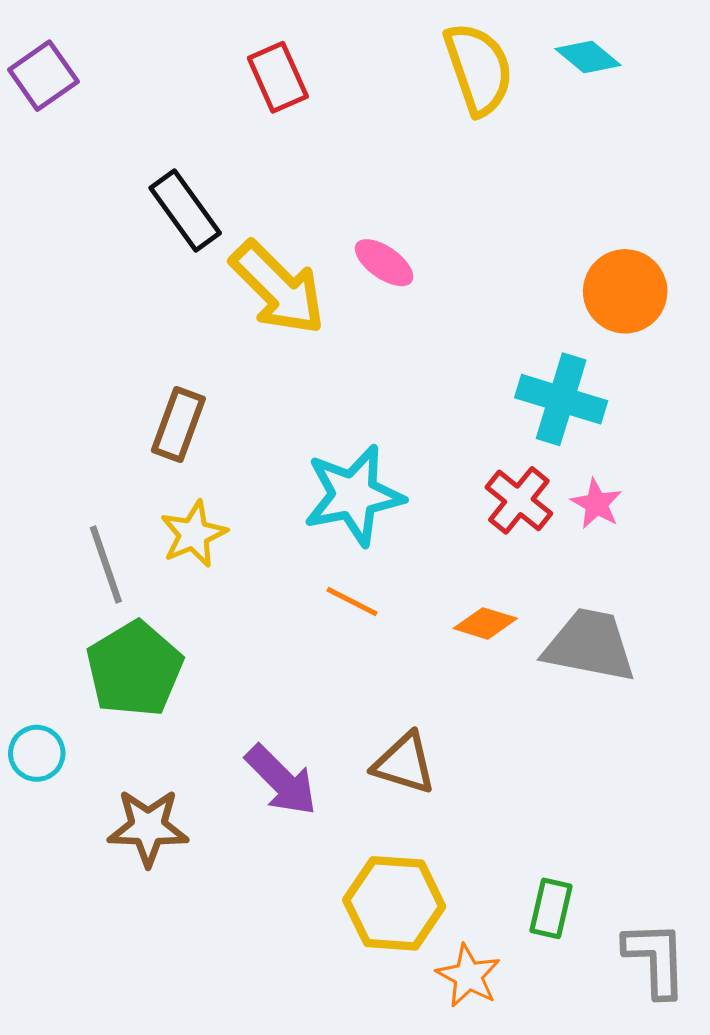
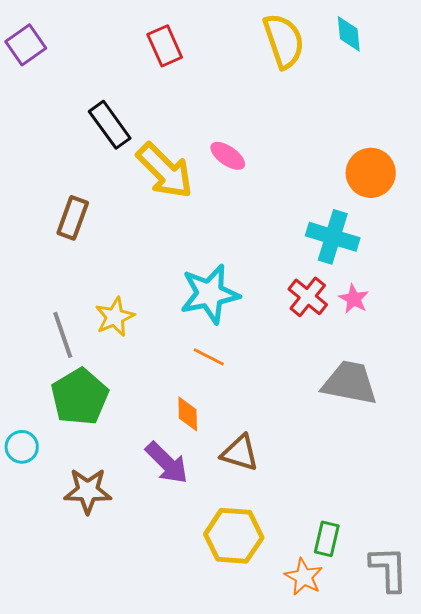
cyan diamond: (588, 57) -> (349, 34), turned 45
brown rectangle: (178, 425) -> (73, 218), moved
orange diamond: (485, 623) -> (188, 414), moved, turned 72
orange star: (468, 976) -> (304, 577), moved

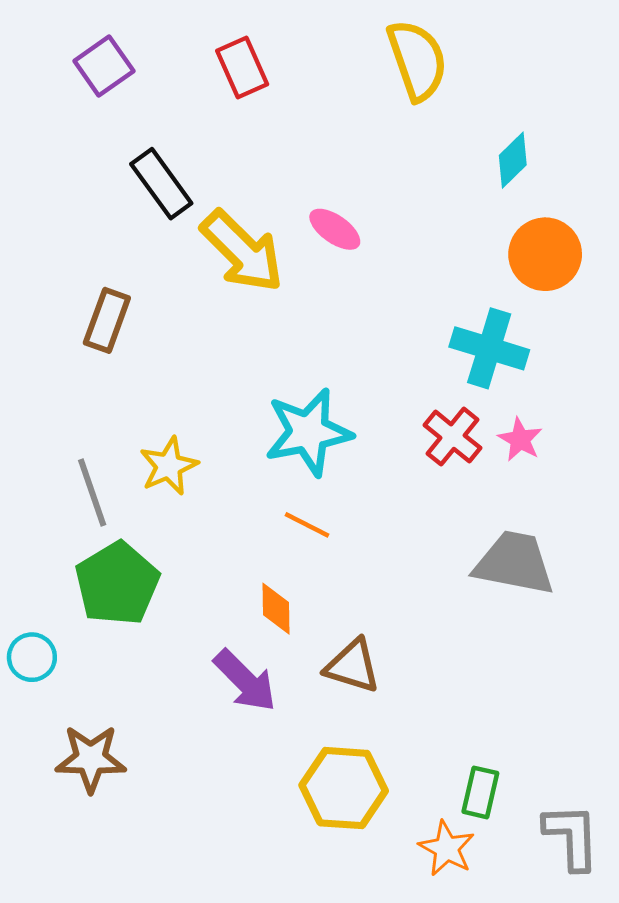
cyan diamond: (349, 34) -> (513, 160), moved, turned 51
purple square: (26, 45) -> (104, 66), moved
brown star: (88, 491) -> (91, 759), moved

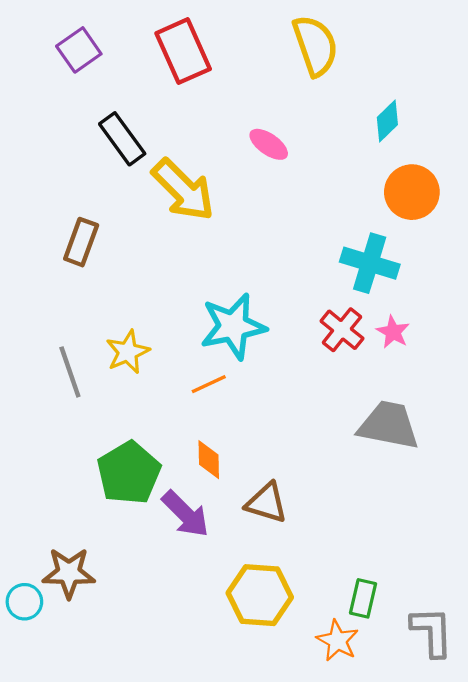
red rectangle: (242, 67) -> (183, 51), size x1.4
pink ellipse: (335, 229) -> (269, 144), moved
orange line: (307, 525) -> (209, 384), moved, turned -52
green pentagon: (117, 584) -> (129, 473), moved
cyan circle: (32, 657) -> (24, 602), moved

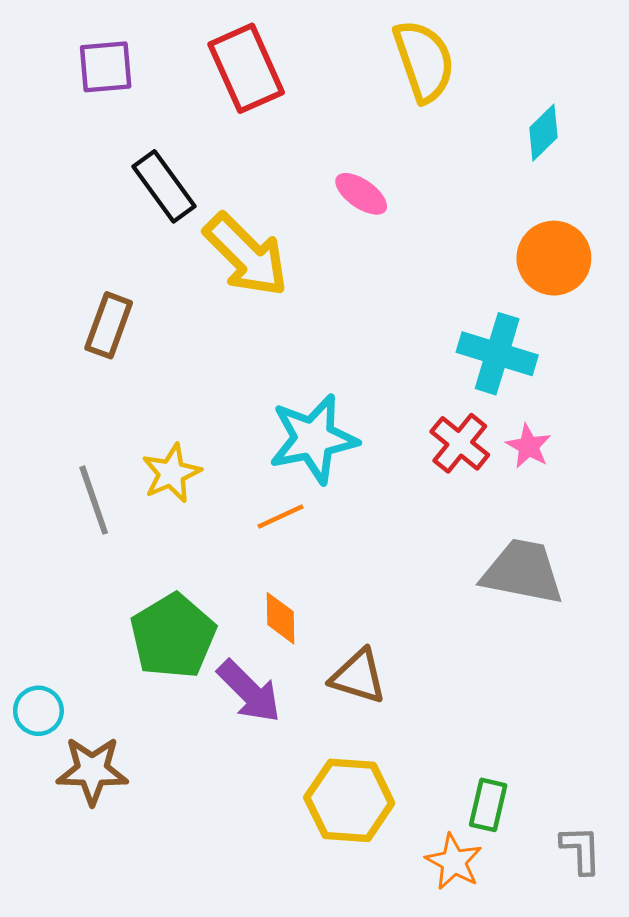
purple square: (79, 50) -> (106, 67), turned 30
cyan diamond: (387, 121) -> (543, 133), moved
cyan circle: (24, 602) -> (38, 711), moved
gray L-shape: (432, 632) -> (581, 850), size x0.7

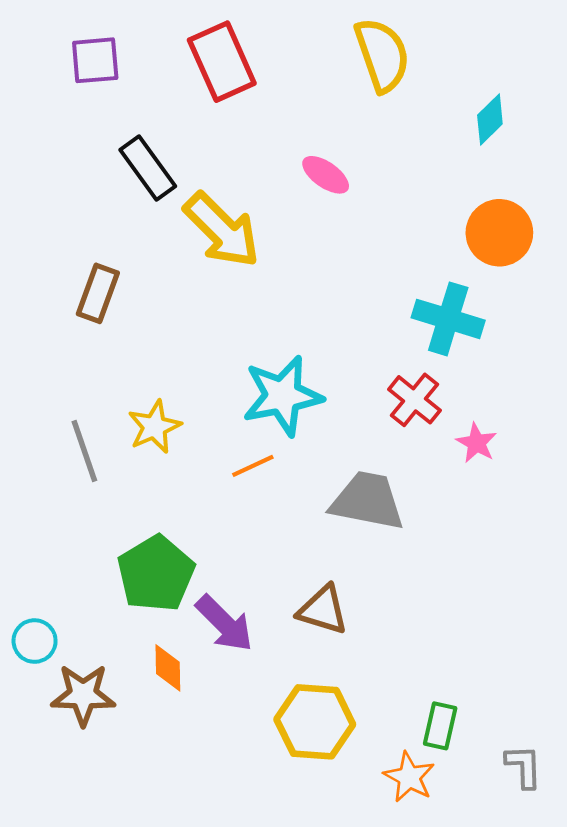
pink star: (528, 446) -> (476, 443), moved
gray trapezoid: (523, 572) -> (367, 501), moved
orange diamond: (280, 618) -> (168, 668), moved

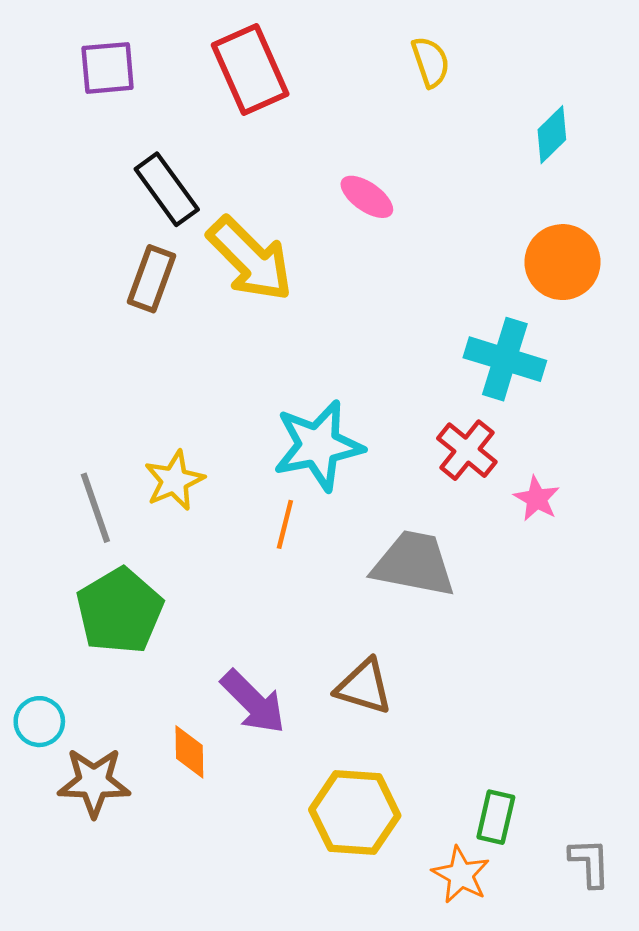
yellow semicircle: (382, 55) -> (431, 62), size x0.6
brown rectangle: (98, 293) -> (152, 279), moved
orange line: (253, 466) -> (285, 524), turned -51
green pentagon: (156, 574) -> (120, 611), moved

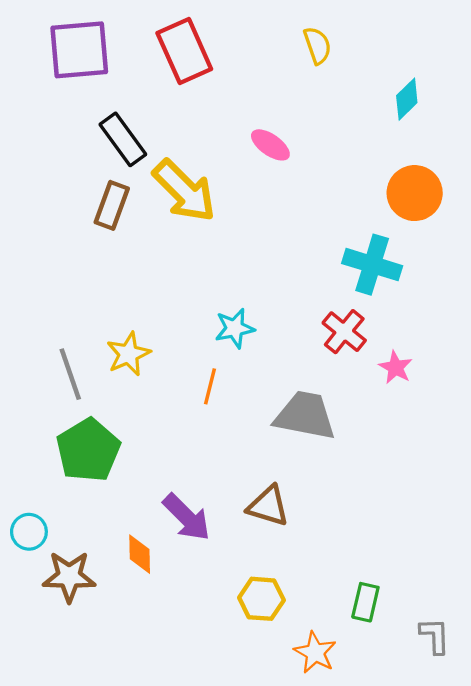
purple square: (108, 68) -> (79, 50), size x1.5
cyan star: (318, 446) -> (235, 328), size x0.6
yellow hexagon: (355, 813) -> (261, 599), size x0.7
orange star: (461, 875) -> (315, 652), moved

